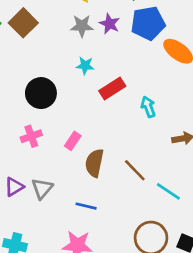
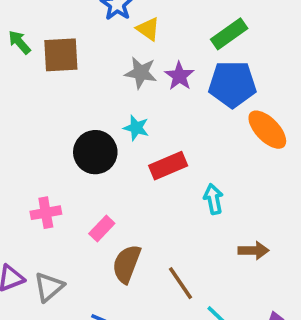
brown square: (23, 23) -> (61, 55), turned 32
black circle: (41, 93) -> (95, 152), moved

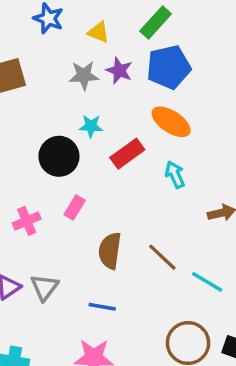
yellow triangle: (148, 29) -> (98, 32), moved
orange ellipse: (267, 130) -> (171, 122), moved
pink rectangle: (102, 228) -> (75, 207), moved

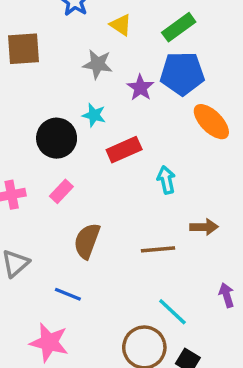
purple star: (119, 71) -> (140, 88), moved
orange ellipse: (171, 122) -> (211, 122), moved
brown line: (162, 257) -> (158, 249), moved, turned -60
cyan line: (207, 282) -> (172, 312), moved

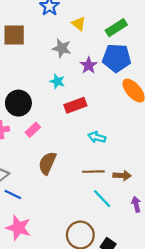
black circle: (57, 138) -> (18, 103), moved
cyan arrow: (166, 180) -> (97, 137), moved, turned -66
brown arrow: (204, 227) -> (122, 175), moved
blue line: (68, 294) -> (13, 194), moved
cyan line: (172, 312) -> (102, 199), moved

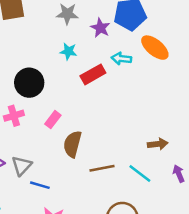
pink rectangle: (33, 130) -> (53, 120), moved
cyan arrow: (97, 137) -> (121, 59), moved
brown line: (93, 172) -> (102, 168), moved

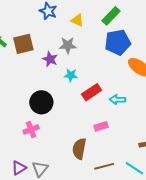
purple star: (100, 28) -> (50, 59), moved
cyan arrow: (121, 59) -> (117, 100), moved
pink rectangle: (53, 120) -> (101, 126), moved, turned 40

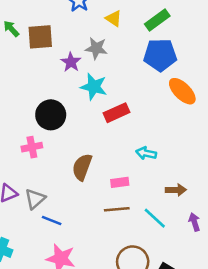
cyan star: (71, 75) -> (94, 87), size x1.5
cyan arrow: (117, 100) -> (146, 153), moved
pink rectangle: (101, 126) -> (120, 182), moved
brown semicircle: (79, 149) -> (82, 167), moved

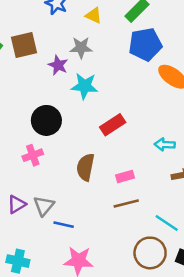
red rectangle: (117, 113) -> (113, 125), moved
cyan arrow: (146, 153) -> (165, 145), moved
cyan line: (155, 218) -> (167, 223), moved

